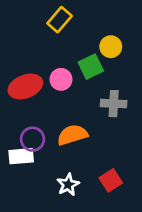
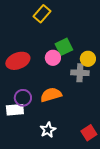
yellow circle: (111, 47) -> (88, 59), moved
pink circle: (61, 79) -> (53, 58), moved
red square: (111, 180) -> (89, 133), moved

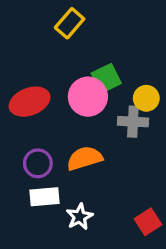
pink circle: (53, 58) -> (88, 97), size x1.5
white rectangle: (15, 110) -> (45, 197), moved

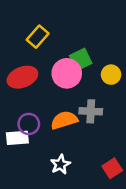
yellow rectangle: (70, 23) -> (38, 37), moved
gray cross: (133, 122) -> (91, 111), moved
white rectangle: (45, 197) -> (17, 138), moved

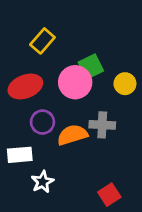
purple circle: (29, 124) -> (42, 122), moved
white star: (60, 164) -> (42, 182), moved
red square: (112, 168) -> (109, 195), moved

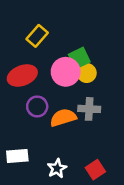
yellow circle: (125, 84) -> (87, 73), moved
white rectangle: (20, 155) -> (17, 156), moved
white star: (42, 182) -> (57, 168), moved

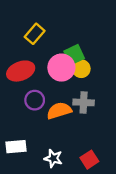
white star: (57, 168) -> (53, 158), turned -30

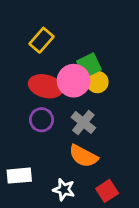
red ellipse: (21, 71) -> (46, 86), moved, turned 36
gray cross: (84, 102) -> (83, 123), moved, turned 36
orange semicircle: (59, 111) -> (83, 156), moved, turned -135

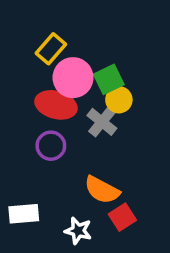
pink circle: (74, 81) -> (73, 78), moved
gray cross: (83, 123) -> (102, 122), moved
red square: (107, 191) -> (122, 217), moved

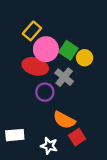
green square: (109, 79) -> (68, 50), turned -30
yellow circle: (119, 100) -> (85, 58), moved
purple circle: (51, 146) -> (45, 92), moved

